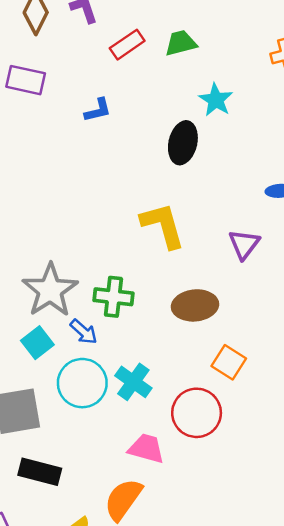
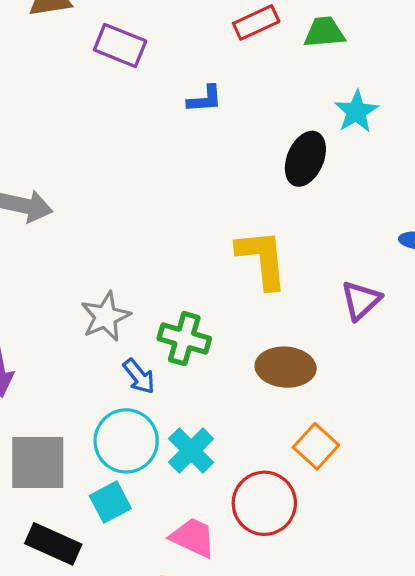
gray star: (50, 290) -> (106, 317), size x0.7
cyan square: (37, 343) -> (110, 502), moved

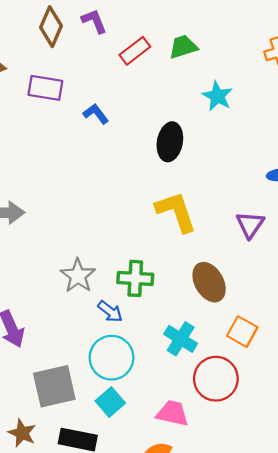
blue L-shape: (205, 99) -> (96, 114), moved, turned -110
black ellipse: (305, 159) -> (170, 142), moved
brown ellipse: (286, 367) -> (209, 282), turned 69
cyan cross: (191, 450) -> (181, 339), moved

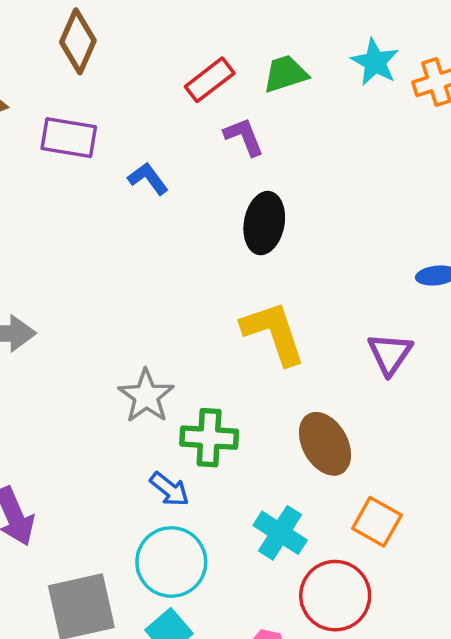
purple L-shape: (94, 21) -> (244, 137), moved
cyan star: (217, 96) -> (375, 62), moved
gray star: (78, 276) -> (146, 396), moved

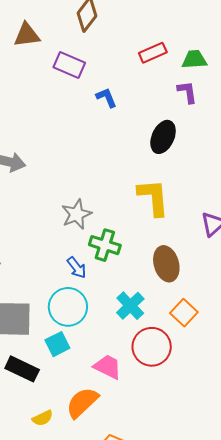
purple L-shape: (244, 137) -> (187, 92), moved

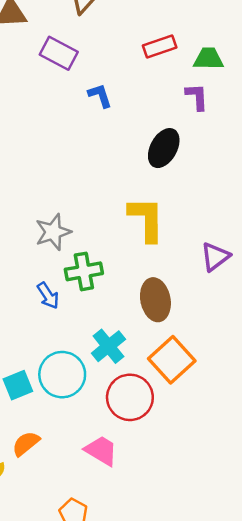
green cross: (105, 245) -> (84, 271), turned -32
cyan circle: (68, 307) -> (62, 375), moved
orange square: (184, 313) -> (172, 360), size x1.4
pink trapezoid: (108, 367) -> (101, 451), moved
orange semicircle: (82, 403) -> (26, 444), moved, size x0.7

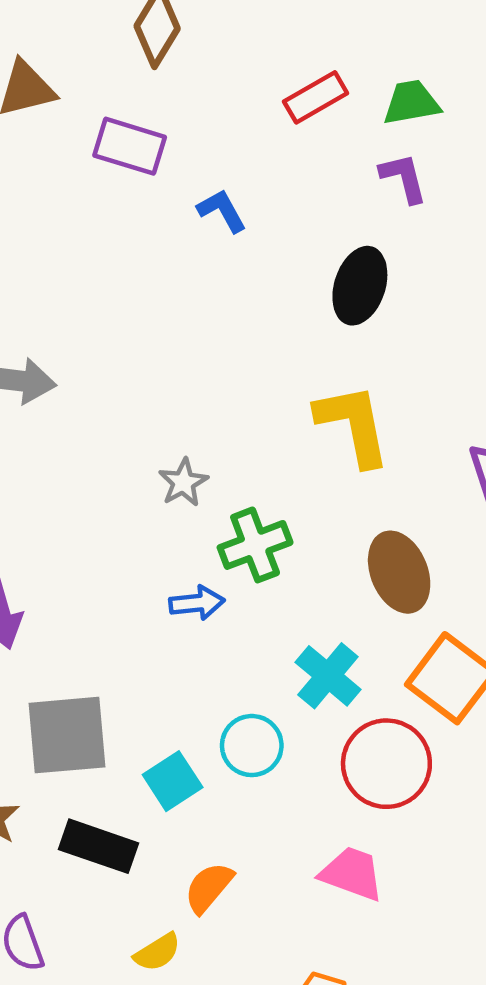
gray star: (53, 232) -> (183, 482), size x0.7
blue arrow: (48, 296) -> (197, 603), turned -52
cyan circle: (62, 375) -> (252, 746), size x0.7

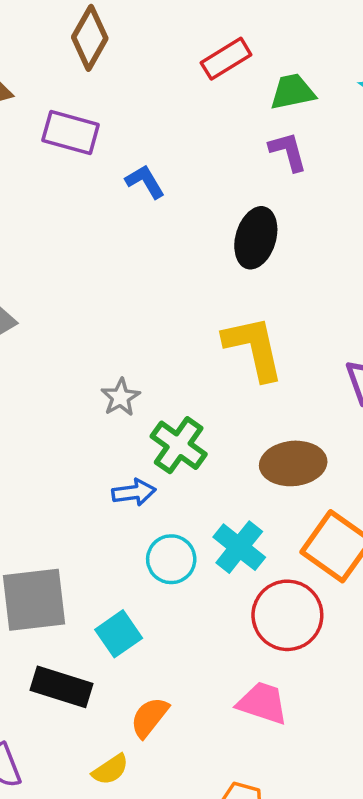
red rectangle: (316, 97) -> (226, 59), moved
green cross: (255, 545) -> (179, 445), turned -32
brown ellipse: (399, 572) -> (293, 463), turned -72
cyan circle: (252, 746) -> (171, 559), moved

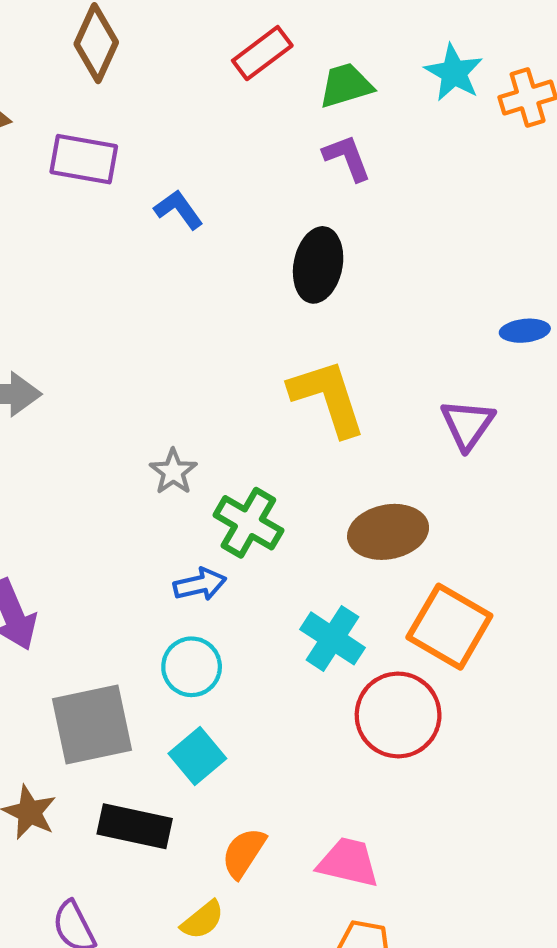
cyan circle: (171, 559) -> (192, 667), moved
pink trapezoid: (263, 703) -> (348, 862), moved

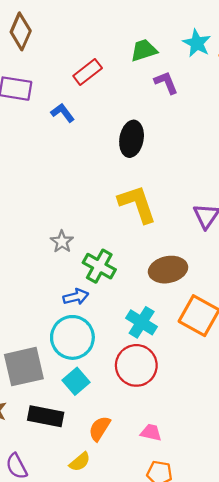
red rectangle: (262, 53) -> (88, 72), moved
purple L-shape: (347, 158) -> (166, 83), moved
cyan circle: (192, 667) -> (72, 337), size x1.5
red circle: (398, 715) -> (136, 365), moved
pink trapezoid: (348, 862) -> (151, 432), size x0.7

